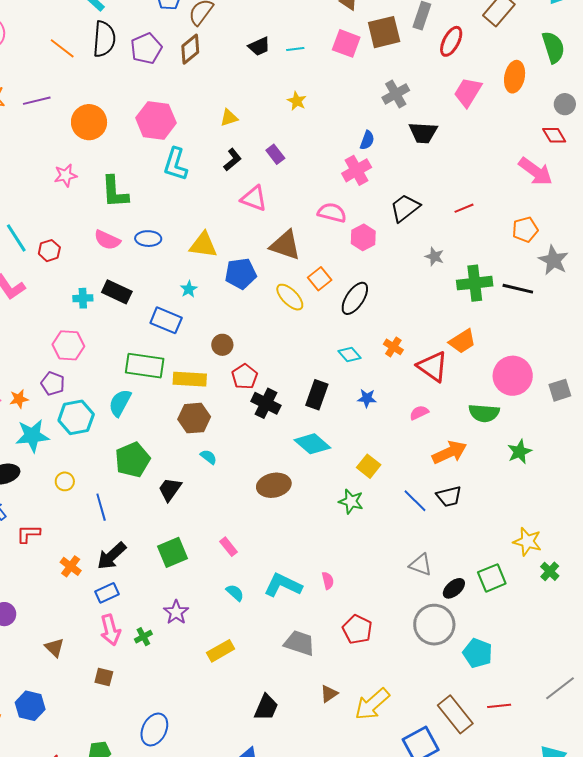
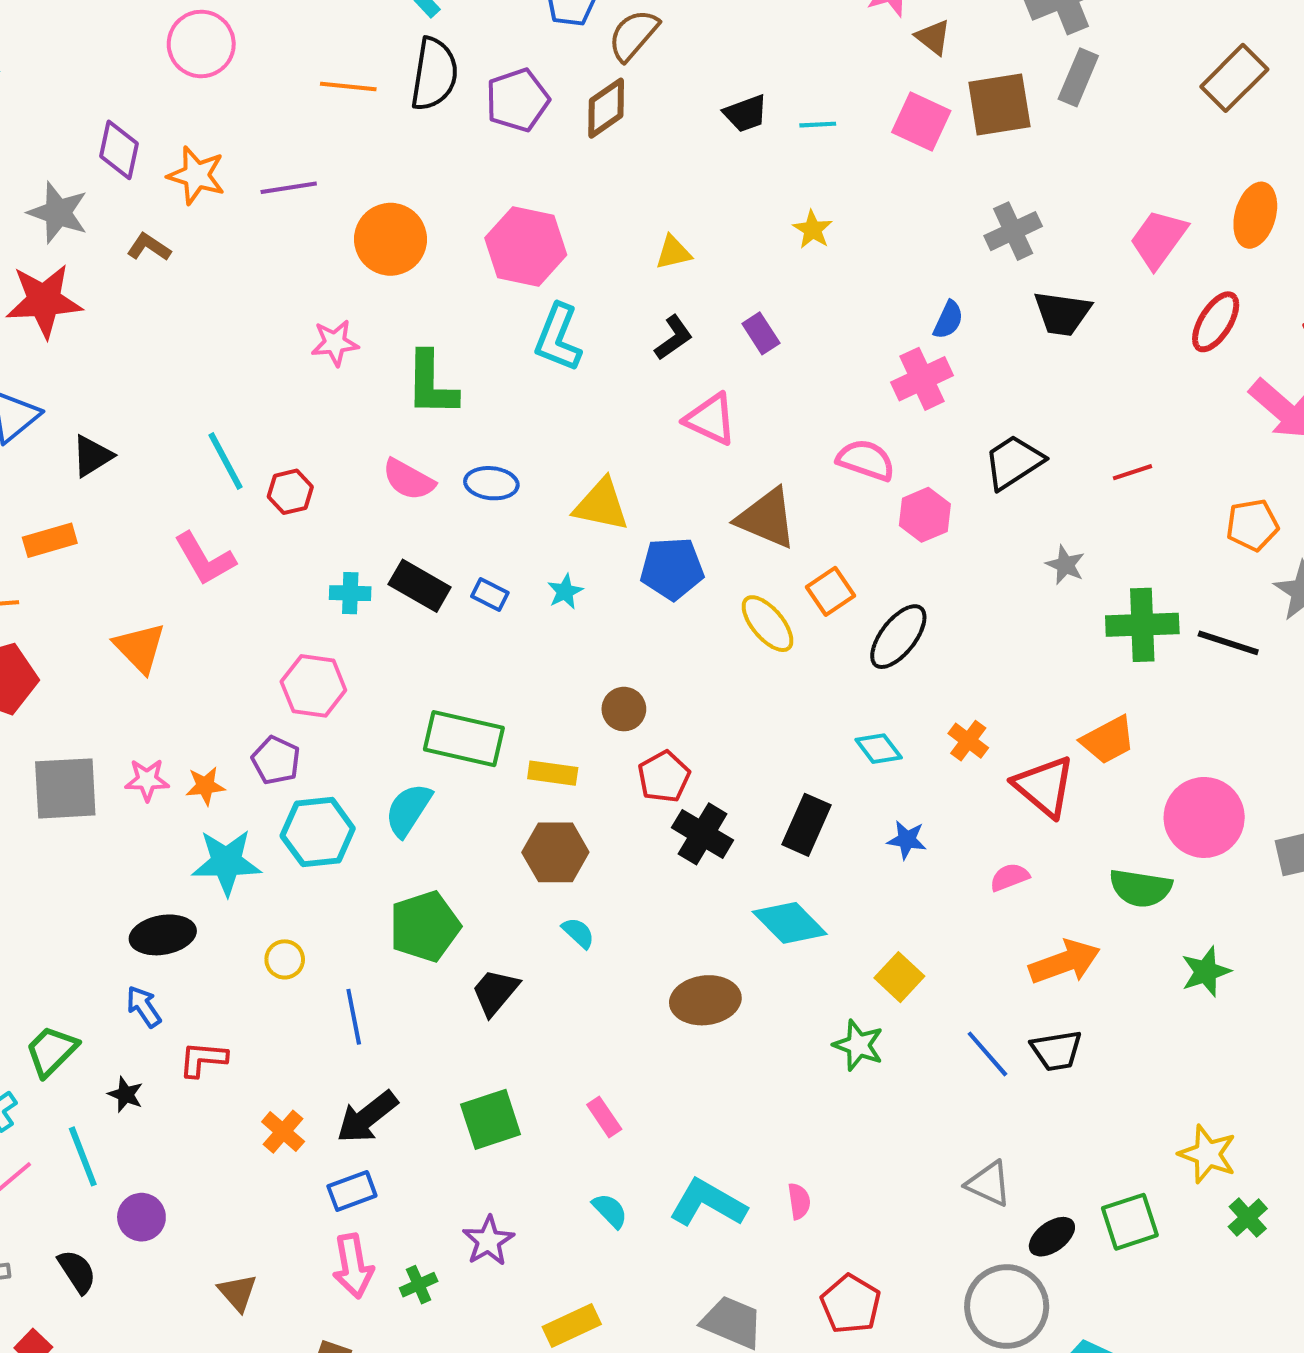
red ellipse: (451, 41) -> (1216, 322), moved
orange line: (62, 48) -> (348, 86), turned -36
blue rectangle: (166, 320) -> (490, 595), moved, size x0.6
yellow rectangle: (190, 379) -> (553, 773), size x0.7

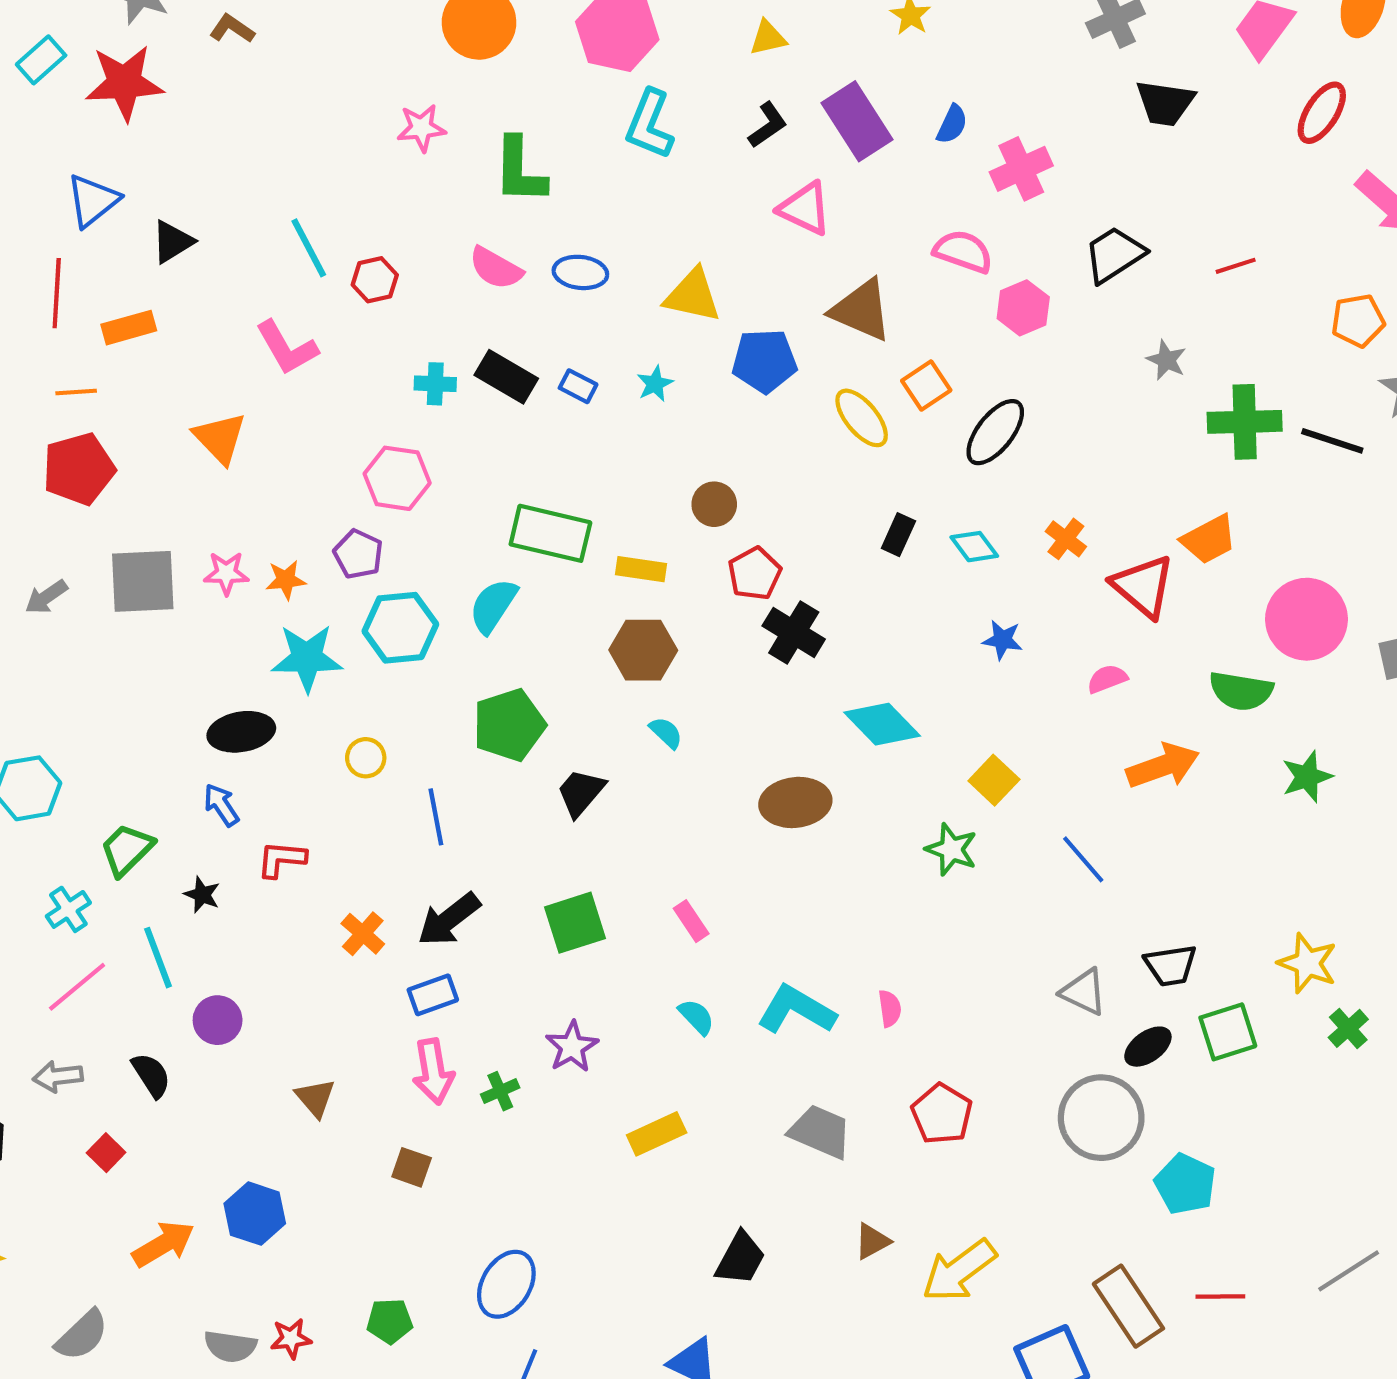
blue semicircle: (948, 320) -> (952, 124), moved
purple rectangle: (761, 333) -> (857, 121), size x1.8
black rectangle: (806, 825) -> (898, 535), moved, size x0.7
black trapezoid: (1057, 1051) -> (1171, 965), moved

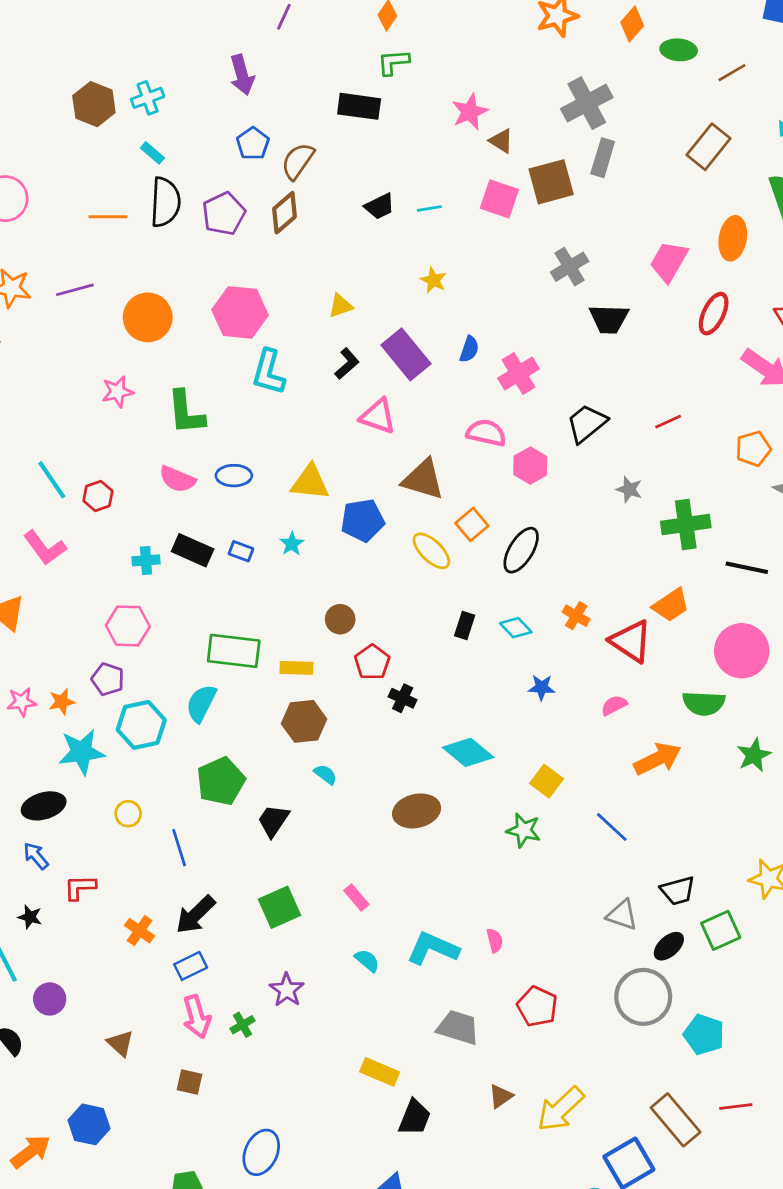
black line: (1332, 441) -> (747, 568), moved
black cross: (794, 632) -> (403, 698), size x0.7
yellow rectangle: (657, 1134) -> (380, 1072), moved, turned 54

